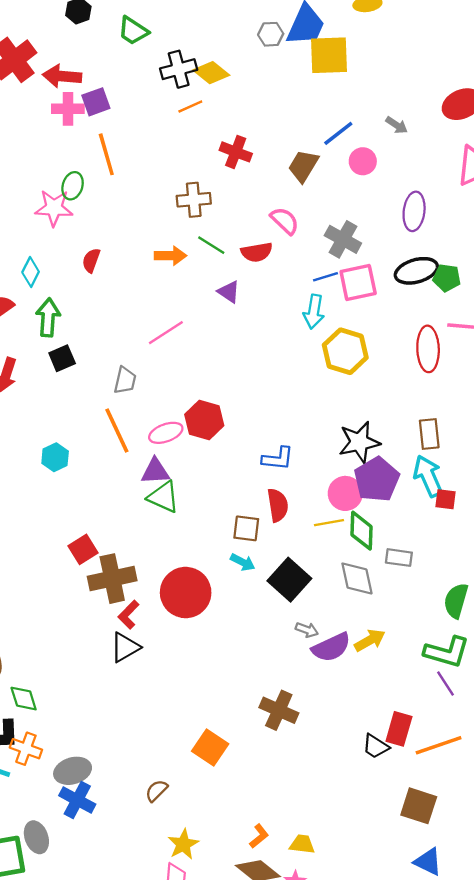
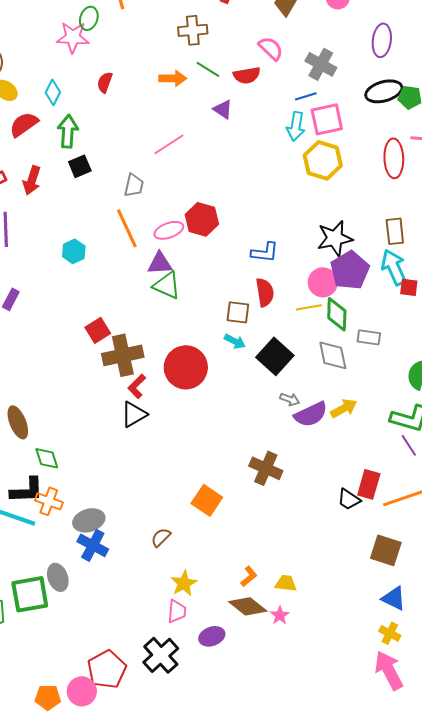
pink square: (358, 282) -> (327, 119), moved

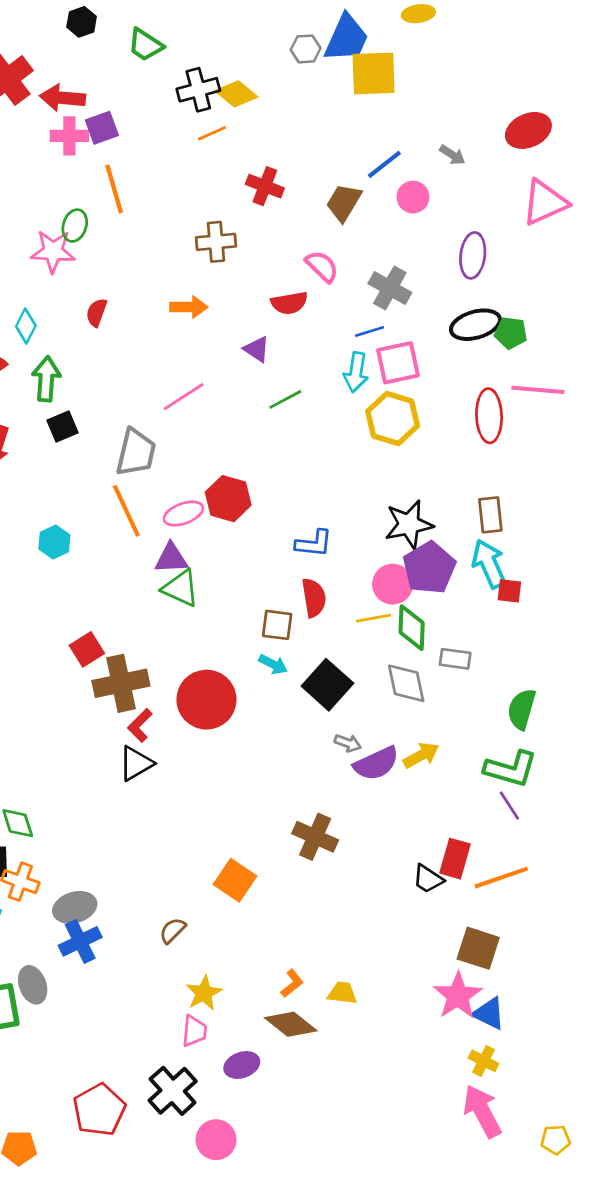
green line: (208, 69) -> (285, 399), moved, turned -60
gray trapezoid: (134, 185) -> (136, 452), size x1.5
blue cross: (93, 545) -> (80, 941), turned 36
pink star: (280, 615) -> (458, 996), moved, size x1.8
pink circle: (82, 691) -> (216, 1140), moved

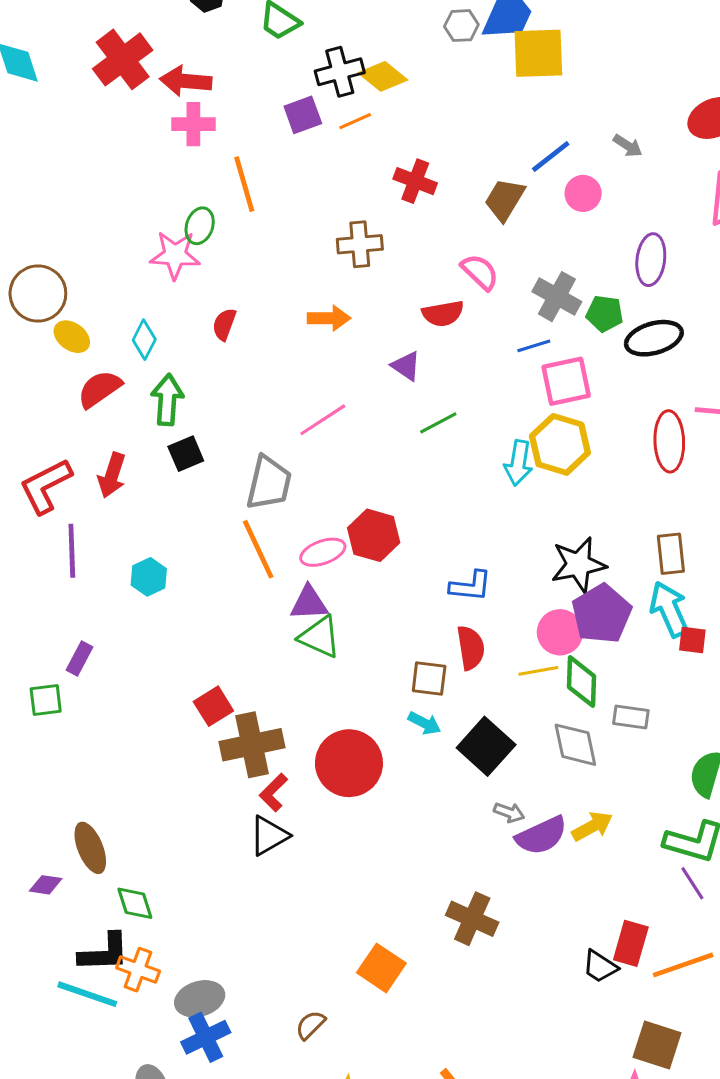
purple square: (102, 128) -> (303, 115), moved
green pentagon: (511, 333) -> (605, 314), moved
cyan arrow: (356, 372) -> (518, 463), moved
cyan hexagon: (54, 542) -> (149, 577), moved

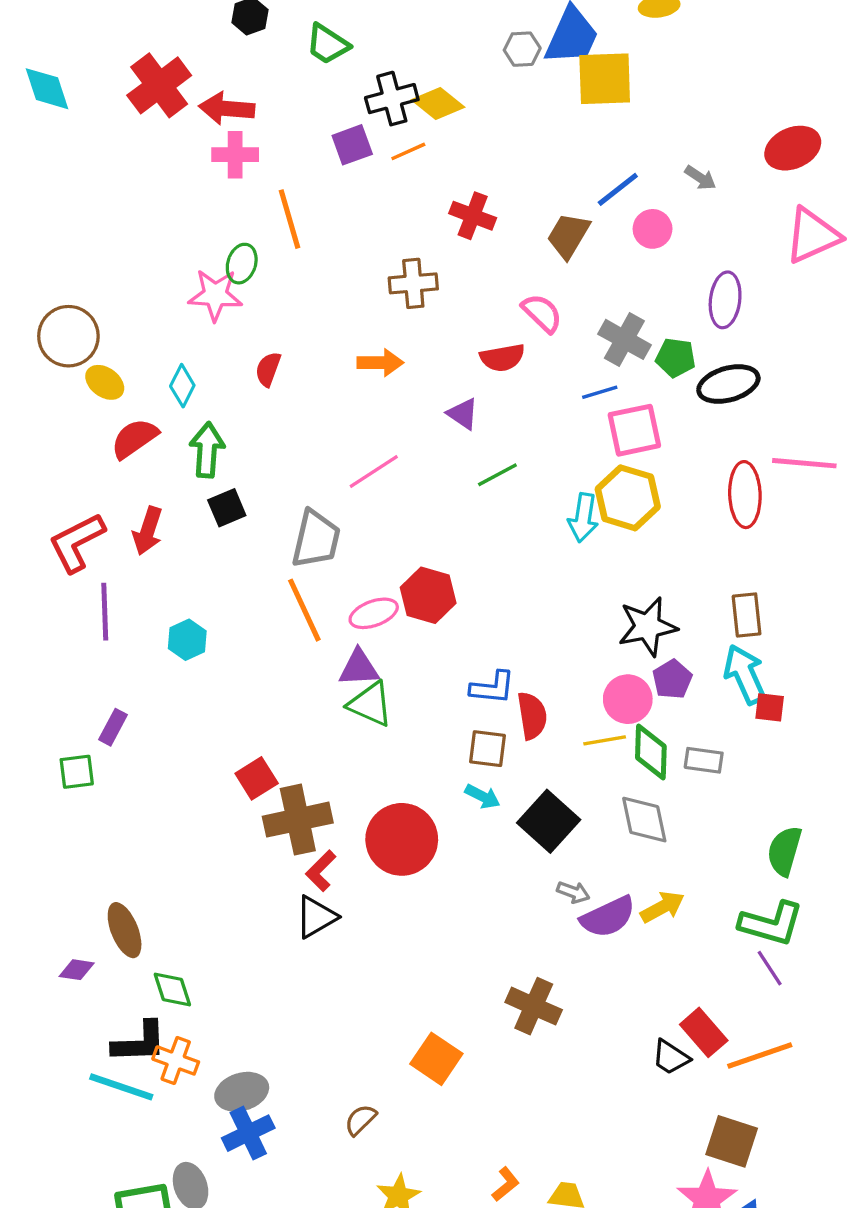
blue L-shape: (471, 586) -> (492, 688), moved
purple pentagon: (602, 614) -> (672, 679), size x0.6
gray rectangle: (631, 717) -> (704, 760), moved
red rectangle: (631, 943) -> (704, 1032), turned -57

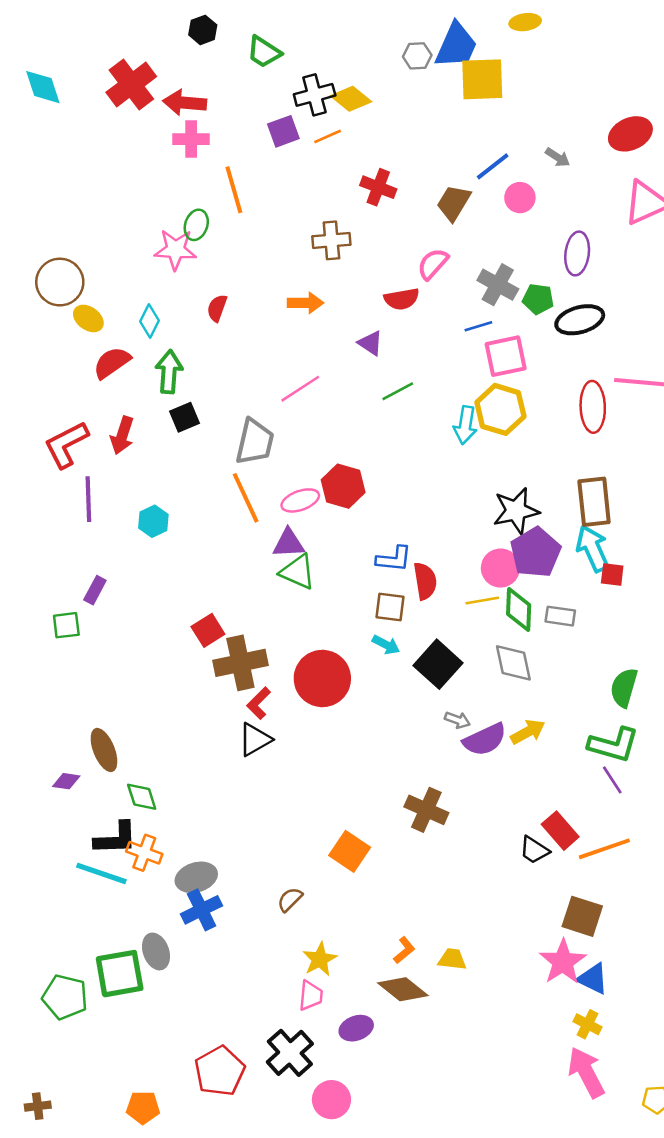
pink semicircle: (542, 313) -> (433, 264), turned -92
brown rectangle: (747, 615) -> (594, 502), size x1.4
purple pentagon: (672, 679) -> (536, 552), size x1.6

